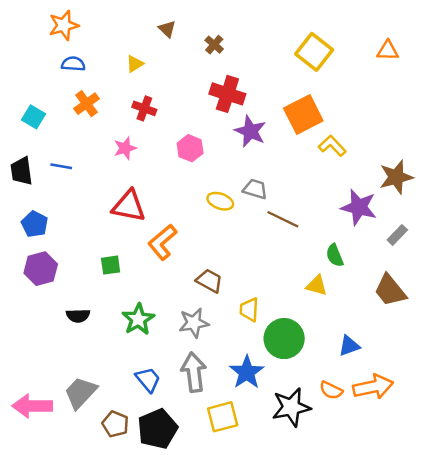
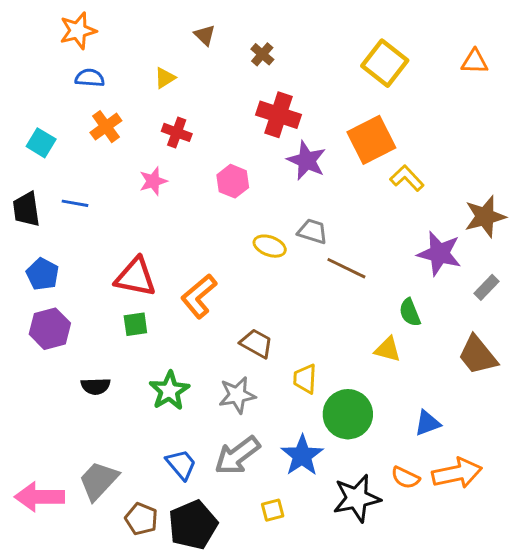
red triangle: (129, 206) -> (135, 277), moved
gray arrow: (194, 372) -> (237, 456), turned -120
yellow square: (223, 417) -> (273, 510), size x0.6

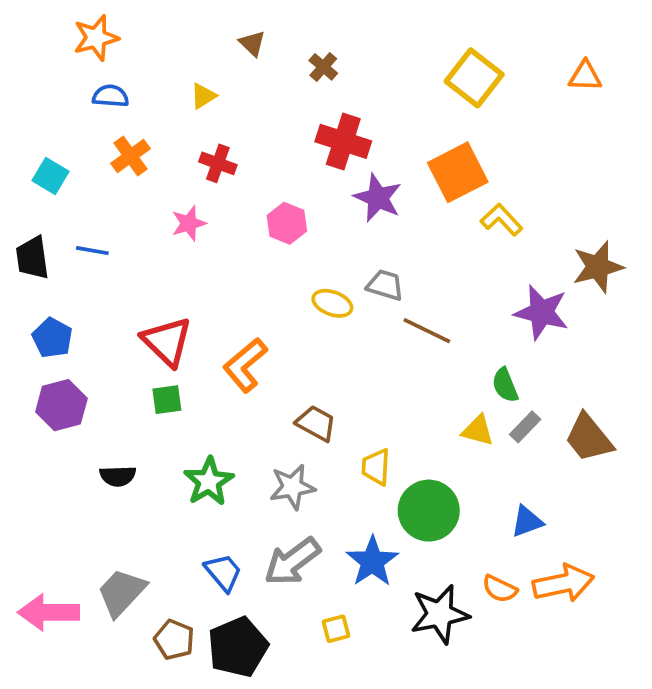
red triangle: (135, 277) -> (167, 341), turned 33
gray rectangle: (487, 287) -> (525, 427), moved

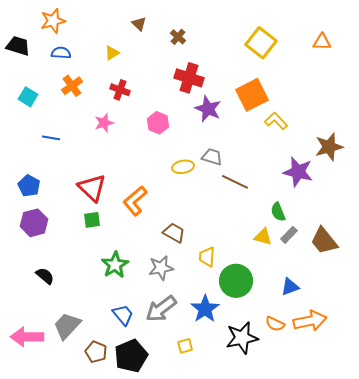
black trapezoid: (32, 258) -> (18, 46), moved, turned 115
yellow ellipse: (332, 303) -> (183, 167), turned -30
black semicircle: (118, 476) -> (45, 276), moved, turned -138

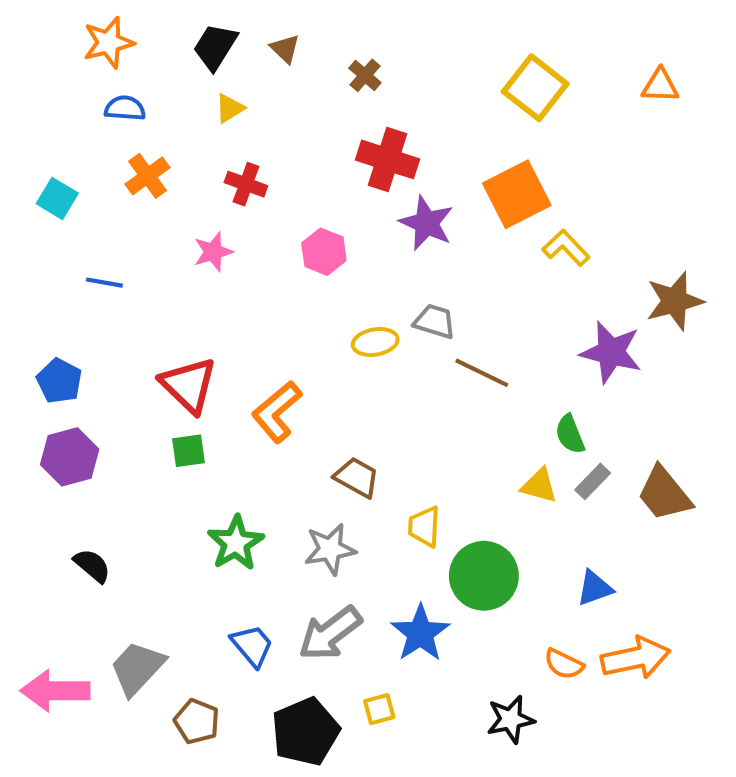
black trapezoid: (18, 46) -> (215, 47), moved, turned -75
black star: (242, 338) -> (511, 719), moved, size x0.7
black pentagon: (131, 356) -> (305, 732), moved

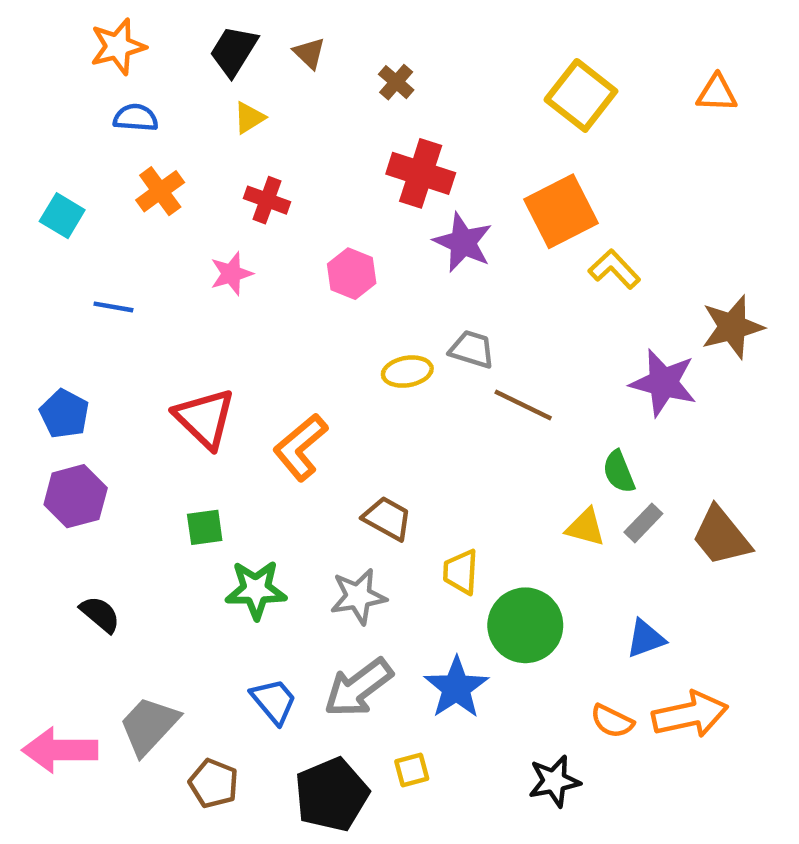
green square: (189, 451) -> (205, 527), moved
green star: (236, 543) -> (256, 590), turned 30

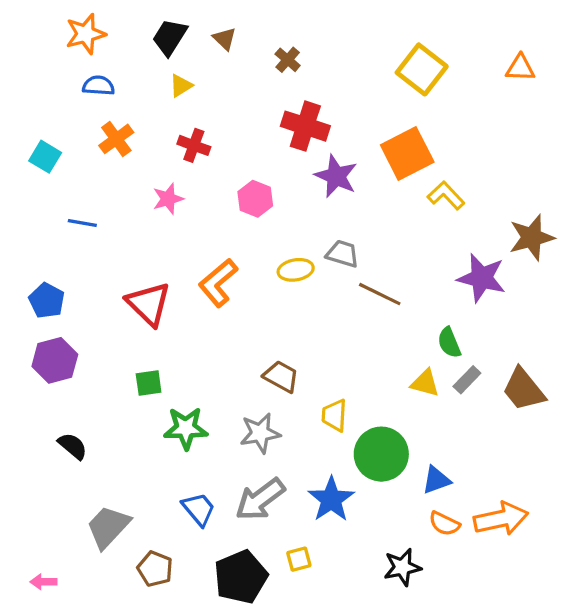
orange L-shape: (300, 447) -> (218, 283), moved
blue triangle: (646, 639) -> (436, 480), moved
pink arrow: (60, 750) -> (44, 582), moved, size x0.5

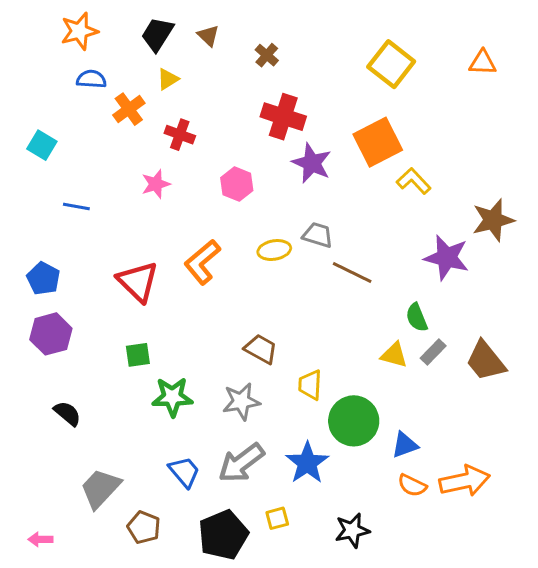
orange cross: (116, 139) -> (129, 109), moved
black star: (402, 567) -> (352, 530), moved

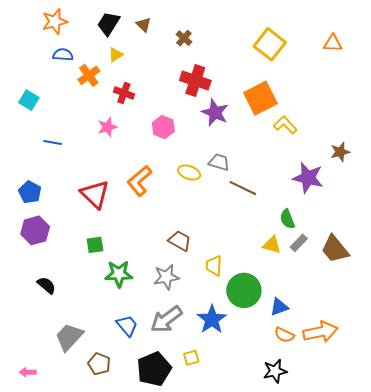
brown star: (493, 220) -> (340, 152), size x0.7
yellow ellipse: (274, 250) -> (189, 173), turned 30
black star: (352, 530) -> (275, 371), moved

